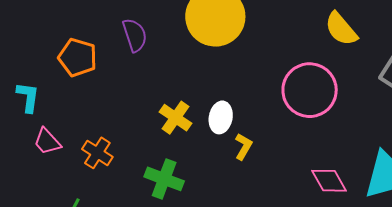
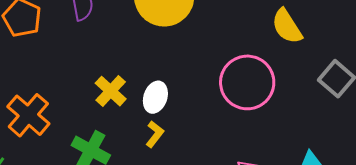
yellow L-shape: (243, 146) -> (155, 134), moved
orange cross: (97, 153) -> (28, 115), size x1.4

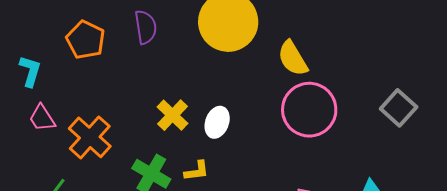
yellow semicircle: (287, 26) -> (293, 58), moved
yellow L-shape: (155, 134) -> (197, 171), moved, turned 44

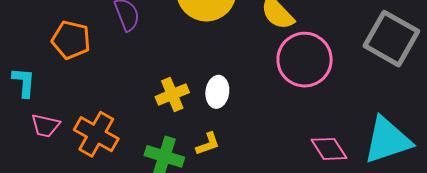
gray square: (399, 108) -> (391, 39), size x1.5
yellow cross: (172, 115) -> (172, 95), turned 36
pink trapezoid: (42, 118) -> (45, 126), turned -32

